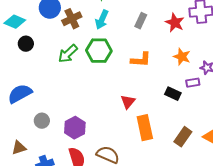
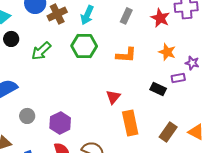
green arrow: (68, 54) -> (41, 51), moved

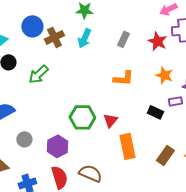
green hexagon: (84, 46) -> (82, 117), moved

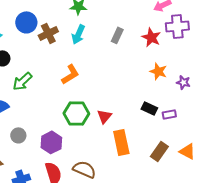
green arrow: (38, 74) -> (22, 81), moved
orange L-shape: (123, 78) -> (70, 74), moved, turned -35
purple rectangle: (175, 101) -> (169, 114), moved

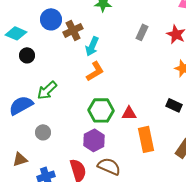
cyan arrow: (78, 34) -> (92, 46), moved
green arrow: (22, 81) -> (47, 90), moved
red triangle: (104, 116) -> (129, 113), turned 49
purple hexagon: (51, 142) -> (94, 140), moved

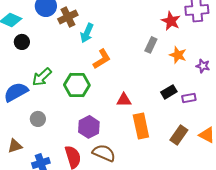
gray rectangle: (142, 32) -> (151, 45), moved
orange L-shape: (95, 71) -> (102, 59), moved
black rectangle: (174, 105) -> (169, 92), turned -56
green hexagon: (101, 110) -> (77, 85), moved

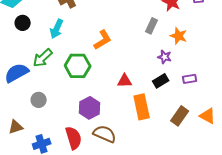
cyan arrow: (87, 33) -> (57, 29), moved
purple star: (203, 66) -> (165, 57), moved
black rectangle: (169, 92) -> (161, 81), moved

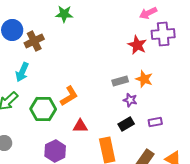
gray rectangle: (152, 26) -> (120, 81), moved, turned 49
orange L-shape: (103, 40) -> (69, 96), moved
red triangle: (125, 81) -> (80, 126), moved

